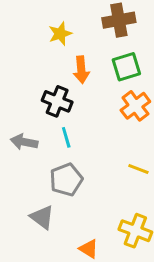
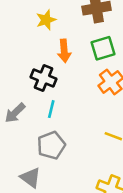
cyan line: (66, 137) -> (51, 109), turned 30
gray arrow: (24, 142) -> (15, 113), turned -55

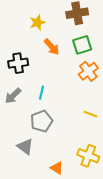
orange arrow: (64, 51) -> (52, 47), turned -36
black cross: (43, 78) -> (18, 63), moved, turned -30

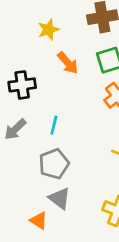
gray triangle: (25, 147) -> (60, 198), moved
orange triangle: (57, 168) -> (39, 221), moved

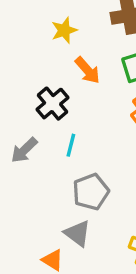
black cross: (22, 85) -> (53, 104), moved, turned -32
gray pentagon: (54, 164) -> (91, 192), moved

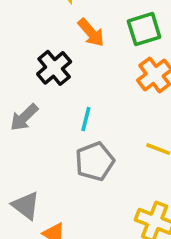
cyan line: (71, 145) -> (86, 119), moved
gray triangle: (77, 233) -> (26, 206), moved

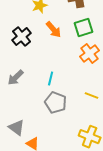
black cross: (54, 68) -> (22, 37), moved
gray pentagon: (95, 161) -> (56, 103), turned -30

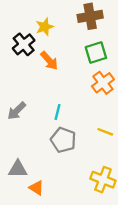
orange arrow: (54, 30) -> (49, 61), moved
black cross: (22, 37) -> (24, 44), moved
gray triangle: (17, 128) -> (18, 169), turned -36

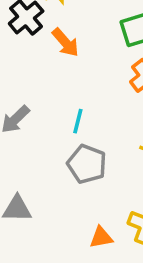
orange triangle: (36, 188) -> (101, 237), moved, turned -42

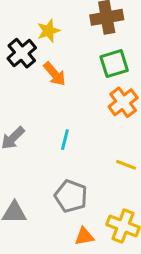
gray pentagon: (87, 164) -> (71, 196), moved

